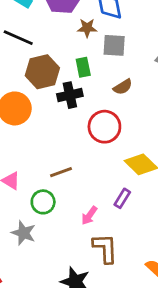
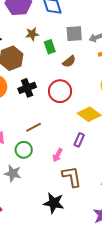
brown star: (87, 28) -> (32, 34), moved
gray square: (114, 45) -> (74, 34), moved
green rectangle: (83, 67) -> (50, 47), moved
black cross: (70, 95) -> (27, 88), moved

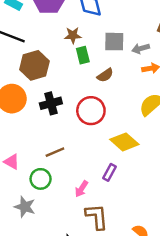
brown star: (32, 34) -> (73, 35), moved

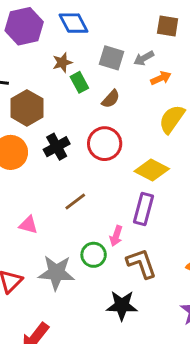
gray square: (114, 42) -> (111, 58), turned 30
purple rectangle: (110, 172) -> (144, 209), size x1.5
green circle: (41, 179) -> (94, 255), moved
gray star: (25, 207) -> (56, 273), size x1.4

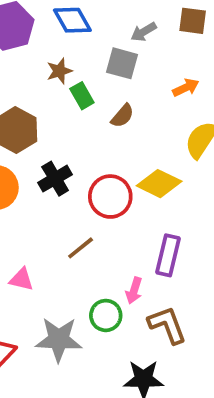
gray arrow: (144, 58) -> (144, 32), moved
red circle: (105, 144) -> (110, 197), moved
yellow diamond: (152, 170) -> (159, 184), moved

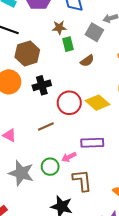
purple rectangle: (168, 255) -> (92, 143), turned 60
pink arrow: (134, 291) -> (69, 157), turned 32

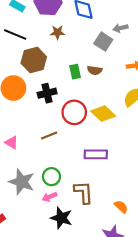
brown star: (59, 28) -> (57, 32), moved
green rectangle: (68, 44) -> (75, 72), moved
brown semicircle: (87, 61) -> (95, 70), turned 40
pink arrow: (69, 157) -> (49, 197), moved

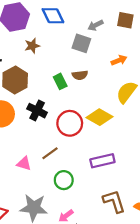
black cross: (47, 93) -> (37, 111), turned -36
pink triangle: (12, 143) -> (24, 164), moved
green circle: (51, 177) -> (64, 180), moved
brown L-shape: (83, 192) -> (114, 201), moved

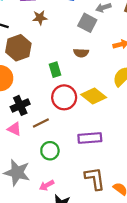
green rectangle: (60, 81) -> (55, 70), moved
black cross: (37, 111) -> (20, 105), moved, turned 30

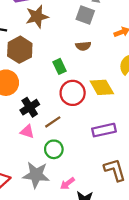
brown star: (40, 18) -> (37, 17), size x1.5
yellow diamond: (94, 96) -> (102, 87), turned 30
green circle: (50, 151) -> (54, 149), moved

